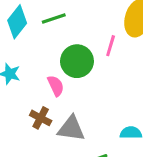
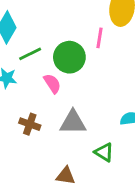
green line: (54, 18) -> (30, 54), moved
brown cross: (41, 118) -> (30, 124), moved

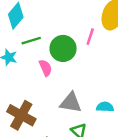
gray triangle: (73, 122) -> (71, 103), moved
brown cross: (30, 124) -> (21, 115), moved, size x1.6

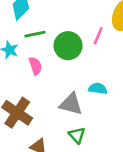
pink semicircle: (45, 68) -> (35, 66), moved
cyan semicircle: (105, 107) -> (98, 88), moved

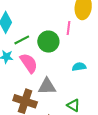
pink semicircle: (35, 66) -> (29, 63), size x1.5
gray triangle: (71, 104) -> (47, 86), moved

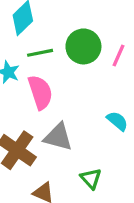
green circle: (48, 42) -> (83, 46), moved
cyan semicircle: (79, 67) -> (117, 121), turned 32

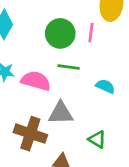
green line: (40, 53) -> (69, 67), moved, turned 35
pink semicircle: (40, 92) -> (36, 81), turned -40

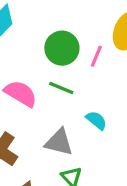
gray triangle: (61, 113) -> (59, 142), moved

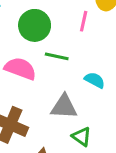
green circle: (62, 48) -> (35, 25), moved

